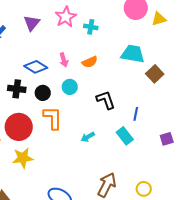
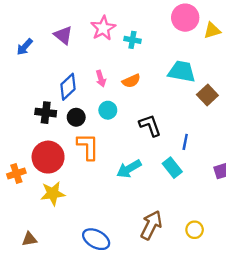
purple triangle: (32, 23) -> (63, 35), turned -30
blue diamond: (36, 67) -> (68, 87), turned -75
cyan arrow: (88, 137) -> (129, 169), size x1.5

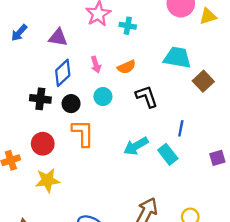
purple triangle: (63, 35) -> (58, 37), moved, turned -30
black L-shape: (150, 125) -> (147, 97), moved
red circle: (48, 157) -> (43, 144), size x0.7
cyan arrow: (129, 169) -> (136, 146), moved

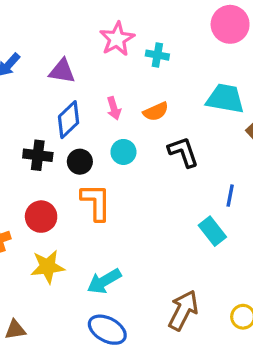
cyan arrow: (136, 146) -> (104, 281), moved

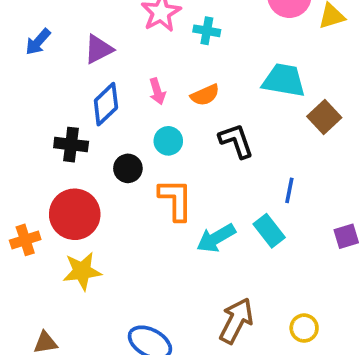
purple triangle: (62, 71) -> (99, 49), turned -36
black circle: (80, 162) -> (128, 168), moved
orange L-shape: (96, 202) -> (176, 200), moved
red circle: (41, 217) -> (75, 214), size x1.4
cyan arrow: (104, 281) -> (216, 238), moved

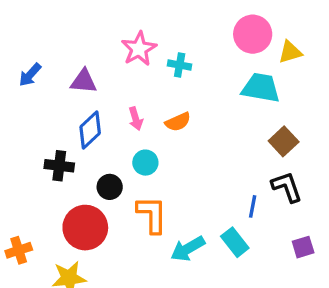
purple triangle: (99, 49) -> (84, 81), turned 32
cyan trapezoid: (284, 80) -> (261, 88), moved
black L-shape: (236, 141) -> (287, 187), moved
red circle: (75, 214) -> (85, 228), moved

